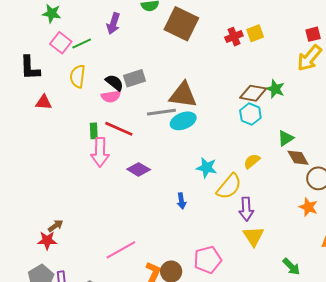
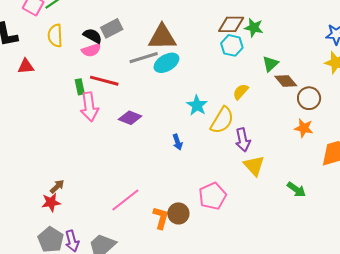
green star: (275, 89) -> (254, 28), moved
cyan star: (207, 168) -> (197, 105), turned 30

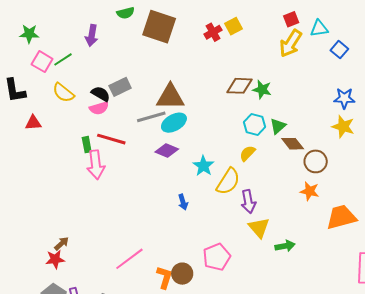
yellow semicircle: (55, 36) -> (63, 93), turned -50
cyan hexagon: (232, 45) -> (255, 124), moved
purple diamond: (130, 118) -> (167, 150), moved
green arrow: (296, 190) -> (285, 246), moved, turned -48

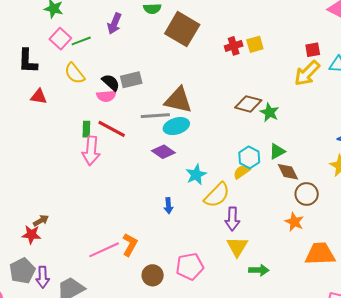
cyan hexagon: (255, 124) -> (249, 157), moved
orange L-shape: (165, 277) -> (130, 245), moved

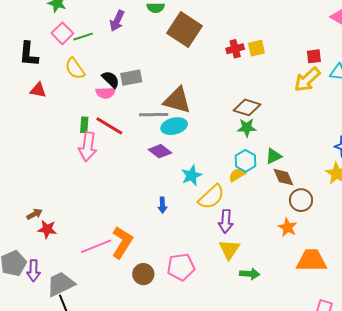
green star: (269, 112) -> (247, 128), moved, turned -30
red star: (31, 235) -> (47, 229), moved
orange L-shape: (130, 245) -> (122, 242), size x1.4

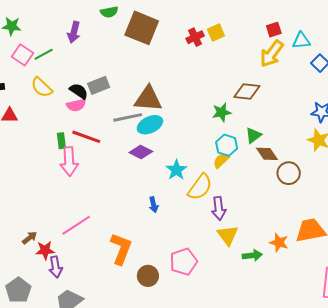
brown diamond: (247, 107) -> (247, 91), moved
orange star: (288, 227) -> (279, 243), moved
pink line: (96, 246) -> (76, 225), moved
purple arrow: (33, 271) -> (56, 267), moved

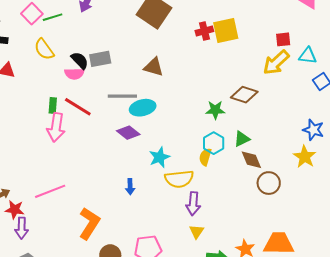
yellow square: (216, 32) -> (226, 31), size x1.5
brown triangle: (148, 99) -> (154, 67), moved, size x0.7
yellow semicircle: (221, 160) -> (205, 157), turned -42
yellow semicircle: (200, 187) -> (179, 179), turned 36
yellow triangle: (228, 235) -> (197, 232), size x0.7

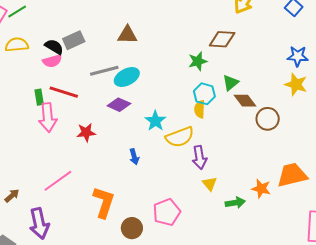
yellow semicircle: (44, 49) -> (17, 45), turned 135
red star: (15, 210) -> (86, 132), moved
purple arrow: (22, 228) -> (39, 223), size x1.4

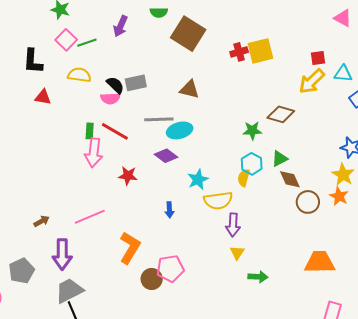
orange star: (261, 189) -> (339, 196), moved
pink pentagon: (167, 212) -> (170, 268), moved

